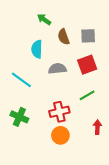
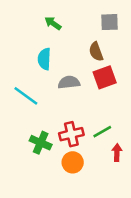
gray square: (88, 36) -> (110, 22), moved
brown semicircle: (64, 37) -> (96, 52), moved
green line: (87, 95) -> (102, 132), moved
green cross: (19, 117) -> (41, 143), moved

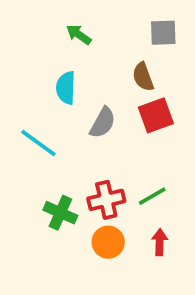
gray semicircle: (69, 82) -> (103, 123), turned 125
red arrow: (117, 153) -> (160, 242), moved

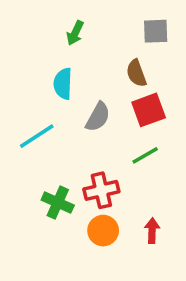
green arrow: (79, 35) -> (75, 33), turned -100
cyan line: (38, 143) -> (37, 136), turned -69
green line: (152, 196) -> (145, 155), moved

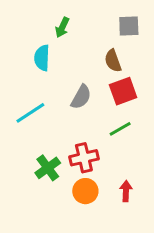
cyan semicircle: (63, 84) -> (42, 58), moved
green cross: (58, 203) -> (48, 168), turned 30

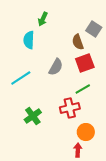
gray square: (129, 26) -> (94, 29), moved, turned 35
red cross: (84, 158) -> (70, 108), moved
orange circle: (85, 191) -> (86, 132), moved
red arrow: (126, 191) -> (78, 150), moved

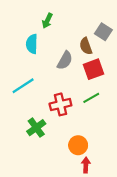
gray semicircle: (56, 67) -> (65, 60), moved
red cross: (70, 108) -> (60, 104), moved
orange circle: (86, 132) -> (78, 145), moved

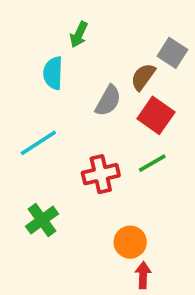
brown semicircle: (86, 46) -> (143, 77), turned 56
red square: (94, 69) -> (156, 115), turned -35
green cross: (36, 128) -> (42, 220), moved

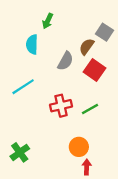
green line: (152, 163) -> (90, 109), moved
green cross: (42, 220) -> (20, 152), moved

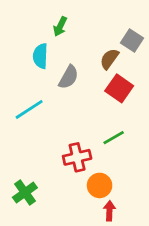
gray semicircle: (65, 61) -> (69, 77), moved
red cross: (61, 106) -> (77, 157), moved

